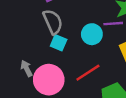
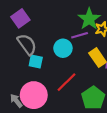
gray arrow: (26, 68) -> (16, 101), moved

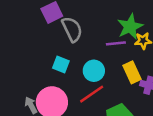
gray semicircle: (27, 44) -> (72, 29), moved
cyan circle: (63, 48) -> (94, 71), moved

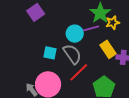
gray semicircle: (72, 29) -> (72, 54), moved
cyan circle: (94, 71) -> (75, 34), moved

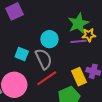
purple line: (91, 28) -> (79, 41), moved
yellow rectangle: (108, 49) -> (79, 77), moved

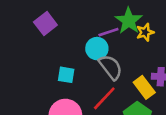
purple line: (79, 41) -> (108, 32), moved
gray semicircle: (44, 59) -> (111, 67), moved

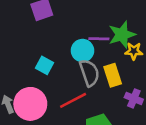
yellow rectangle: (144, 87) -> (113, 75), moved

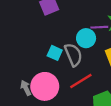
gray semicircle: (89, 73) -> (73, 55), moved

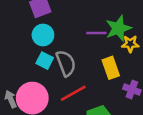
cyan circle: (86, 38) -> (43, 35), moved

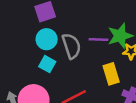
gray semicircle: (66, 63) -> (71, 46), moved

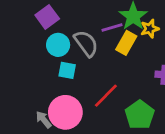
yellow rectangle: (111, 74) -> (126, 43), moved, turned 65

